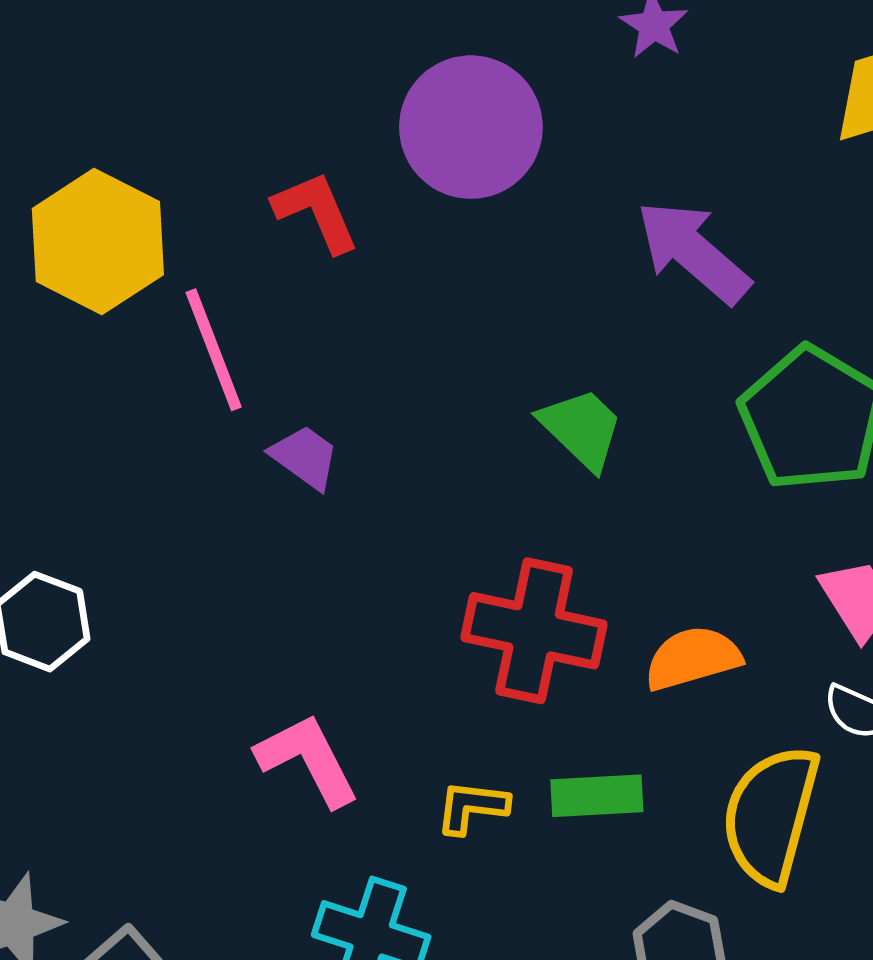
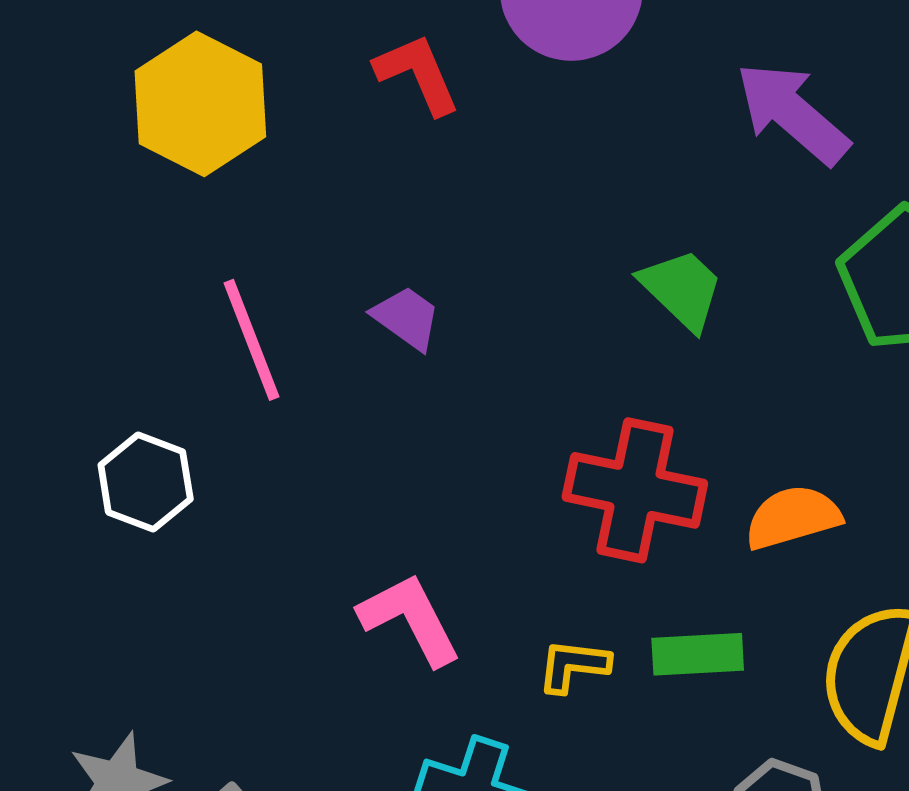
pink line: (214, 350) -> (252, 340), moved

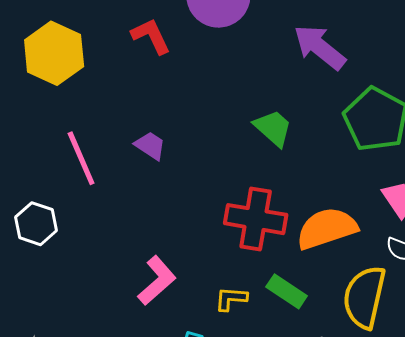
orange semicircle: (793, 517) -> (327, 228), size x1.4
pink L-shape: (410, 619) -> (157, 281), turned 78
green rectangle: (698, 654) -> (287, 291), turned 39

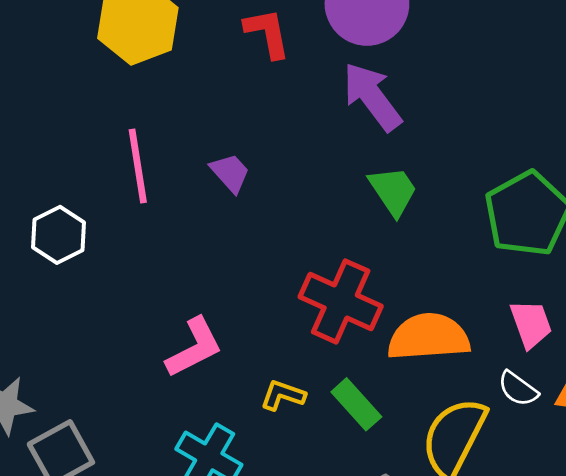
purple arrow: (320, 47) -> (372, 97), moved

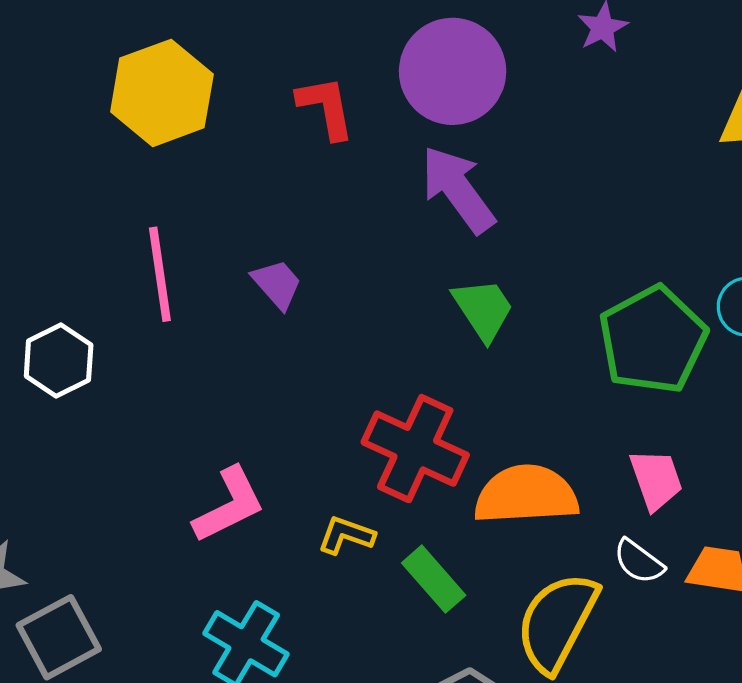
yellow L-shape: (283, 395) -> (346, 535), moved

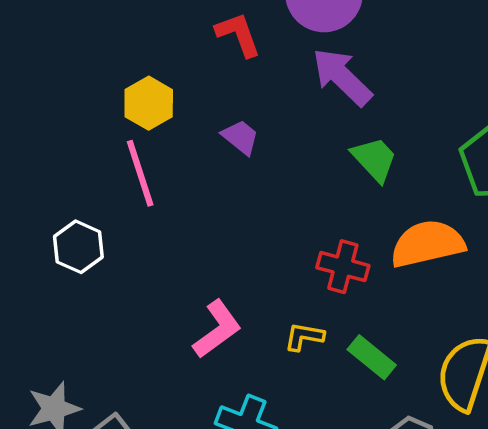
yellow hexagon: (162, 93) -> (149, 103), moved, size x0.7
purple trapezoid: (277, 284) -> (240, 137), moved
red cross: (415, 449) -> (343, 267), size x0.7
orange semicircle: (526, 495) -> (427, 244), moved

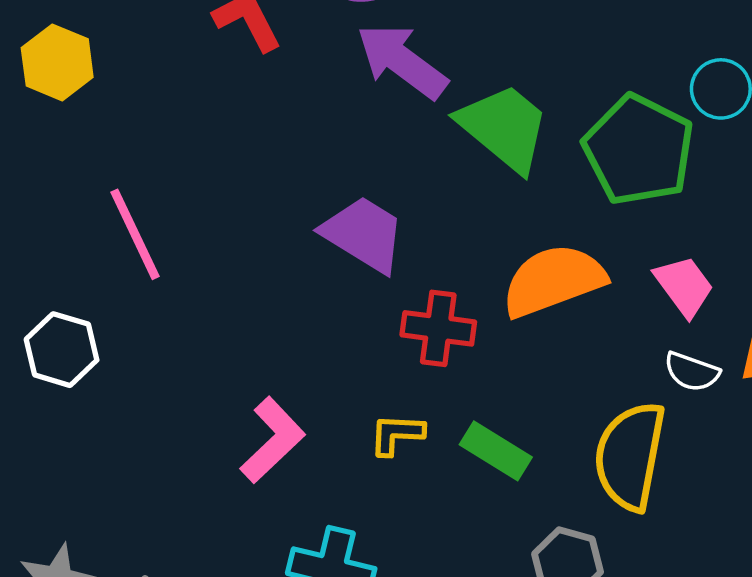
yellow hexagon: (149, 103) -> (57, 62), moved
purple trapezoid: (240, 137) -> (364, 234), moved, size x1.6
green trapezoid: (374, 159) -> (504, 127), moved, size x1.4

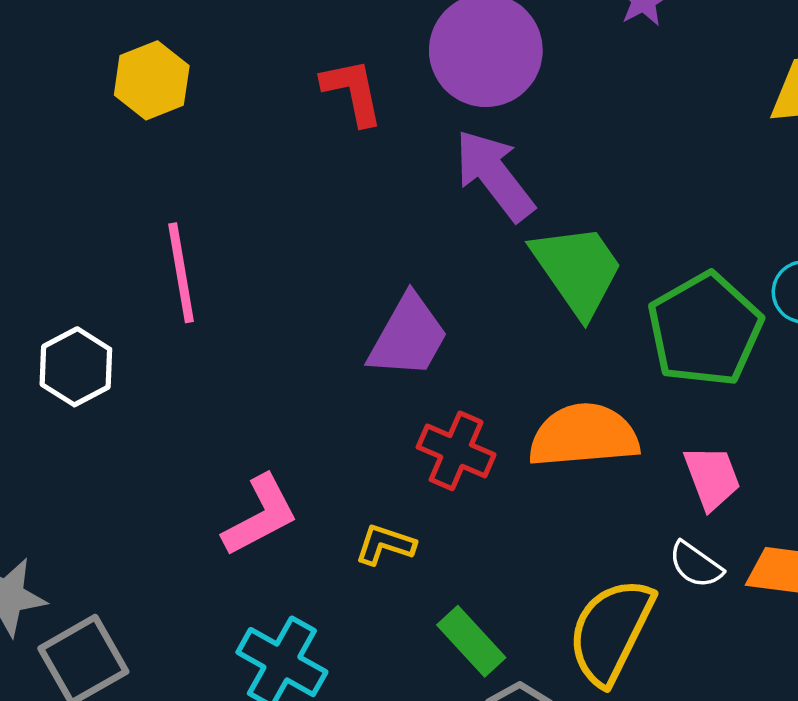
purple trapezoid: (364, 234) -> (408, 336), turned 72
green rectangle: (496, 451) -> (471, 641), moved

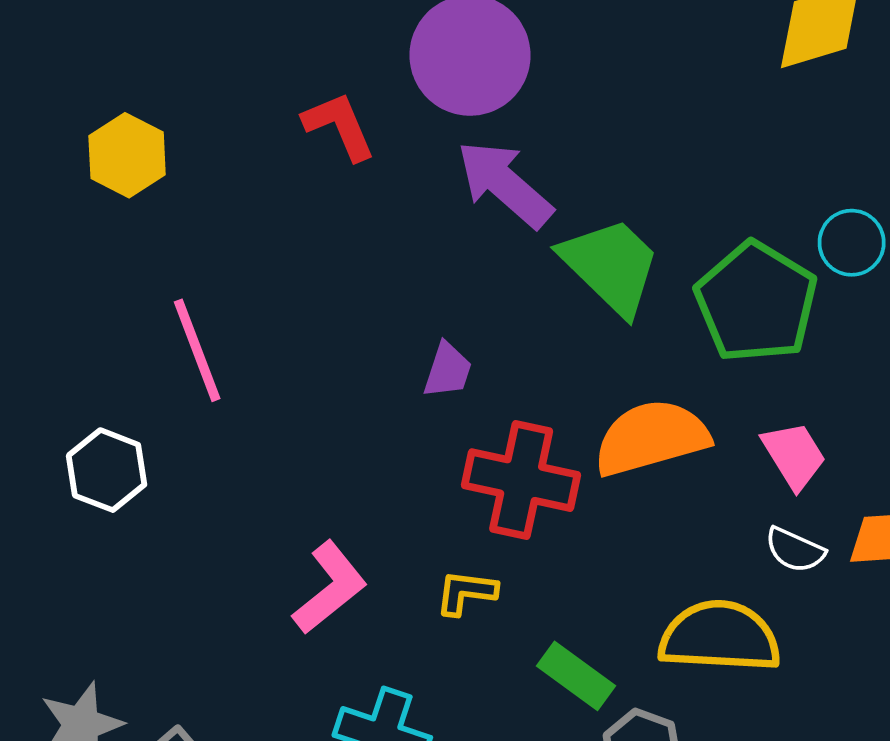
purple trapezoid: (408, 336) -> (448, 370), size x0.6
red cross: (456, 451) -> (521, 480), size x1.4
yellow semicircle: (611, 631) -> (720, 637), turned 78

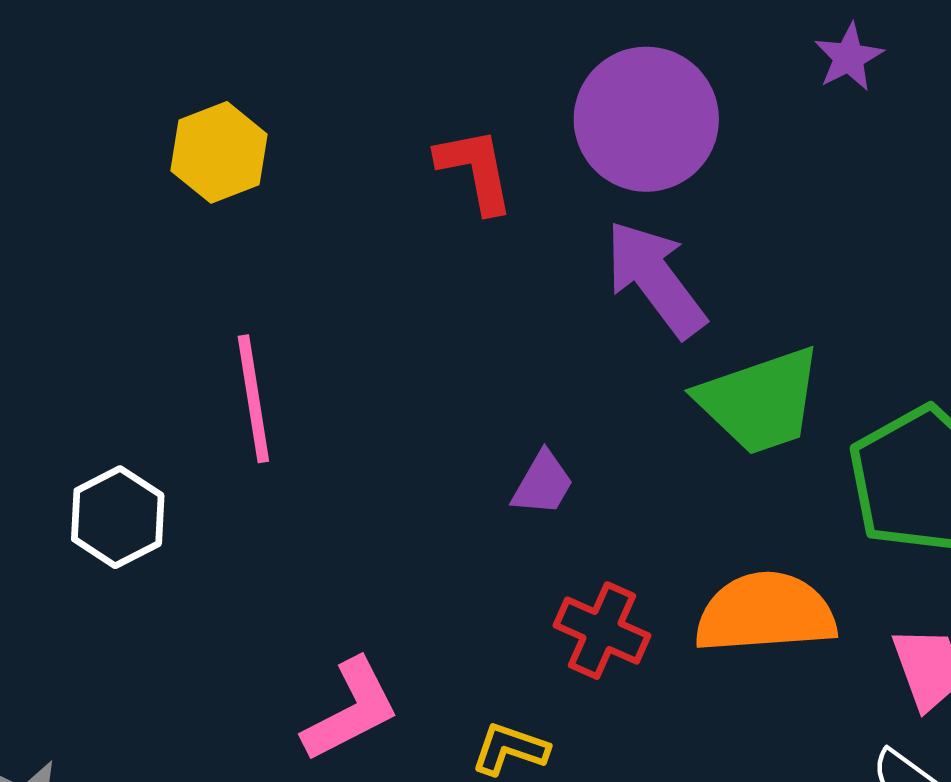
green trapezoid: (611, 266) -> (760, 401), turned 105
red cross: (521, 480) -> (602, 631), size x0.7

